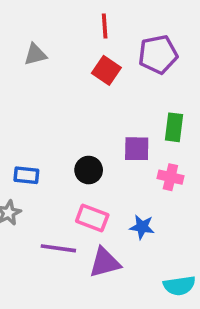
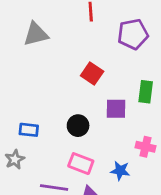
gray triangle: (35, 54) -> (36, 34), size x1.4
red square: (106, 70) -> (92, 74), moved
pink cross: (170, 177) -> (146, 147), moved

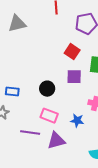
red square: (92, 74) -> (72, 52), moved

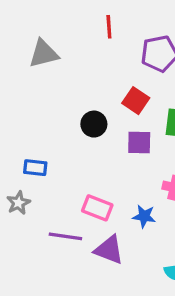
black circle: (47, 89) -> (94, 124), moved
purple triangle: (56, 141) -> (109, 250), turned 36

